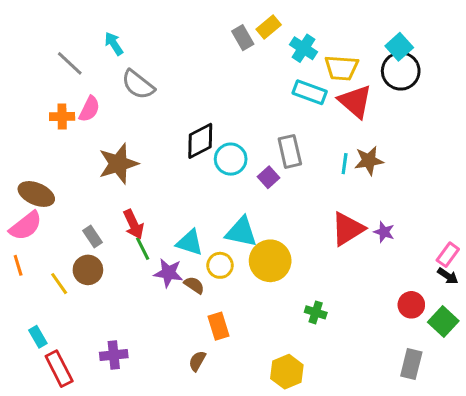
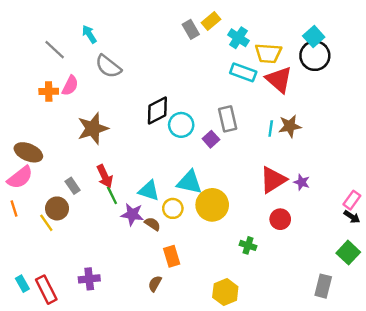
brown circle: (88, 270) -> (57, 208), moved
red circle: (411, 305) -> (280, 219), moved
cyan rectangle: (38, 337) -> (22, 284), moved

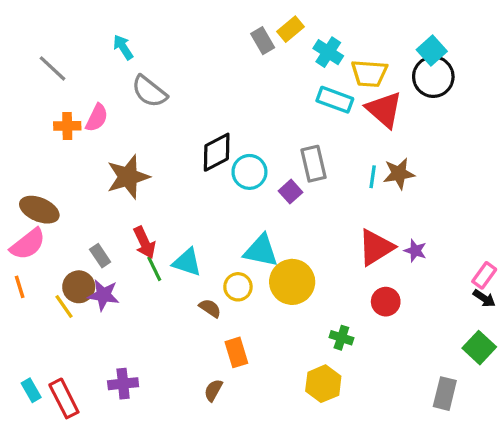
gray line: (55, 50) -> (52, 68), moved
cyan triangle: (149, 191) -> (187, 262), moved
purple star: (132, 214) -> (103, 295), moved
yellow hexagon: (225, 292) -> (323, 384), moved

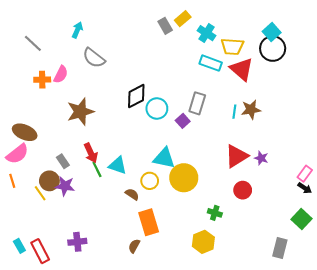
cyan arrow: (123, 47) -> (77, 30), turned 56
gray rectangle: (313, 164) -> (197, 103), turned 30
orange rectangle: (236, 352) -> (149, 222), size x1.4

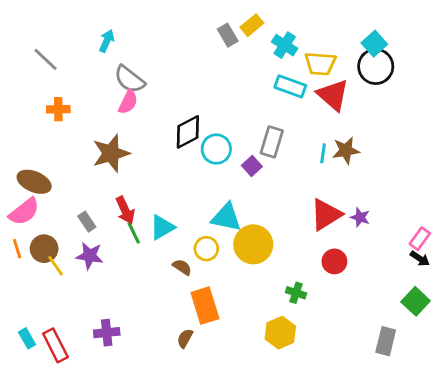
pink semicircle: (61, 74) -> (128, 102), moved
cyan triangle: (118, 165) -> (162, 227), turned -48
brown circle: (49, 181) -> (44, 249), moved

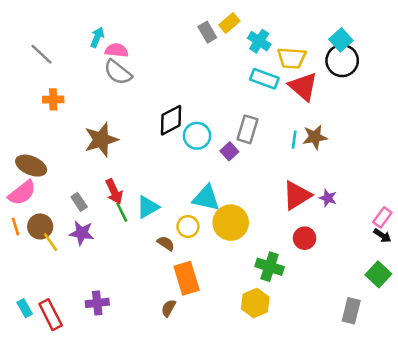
pink semicircle: (128, 102) -> (117, 50), moved, turned -110
green cross: (296, 293) -> (270, 267), size x1.5

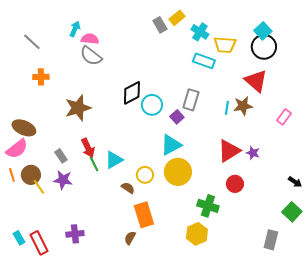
red triangle: (303, 87) -> (256, 81), moved
cyan triangle: (206, 198) -> (171, 145), moved, turned -40
pink rectangle: (382, 217) -> (284, 117), moved

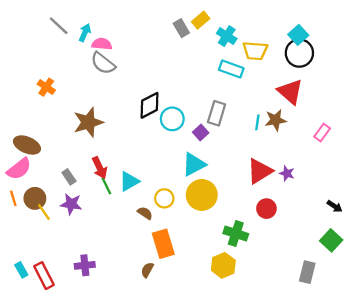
gray line: (32, 42) -> (59, 26), moved
orange cross: (41, 77) -> (46, 87), turned 35

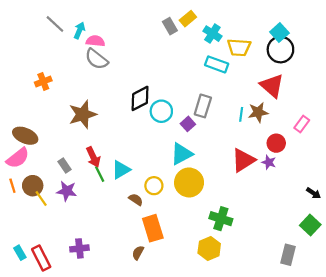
orange cross: (46, 87) -> (43, 81), turned 35
red circle: (266, 209) -> (276, 143), moved

